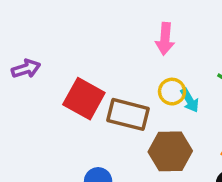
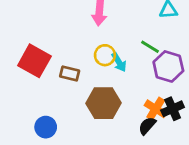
brown rectangle: (128, 114) -> (70, 74), size x0.6

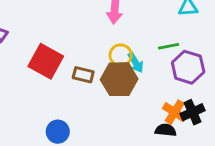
green line: (150, 47) -> (169, 46), turned -42
brown hexagon: (103, 103) -> (119, 79), moved
black semicircle: (147, 126) -> (166, 130), turned 54

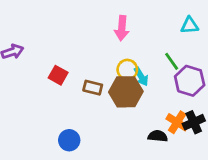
green line: (169, 46) -> (172, 61), turned 66
red square: (46, 61) -> (58, 75), size x0.6
black semicircle: (166, 130) -> (158, 136), moved

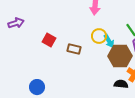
brown hexagon: (126, 92) -> (120, 56), moved
blue circle: (69, 140) -> (37, 87), moved

